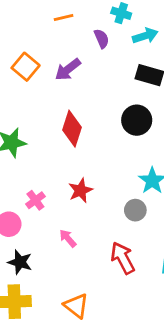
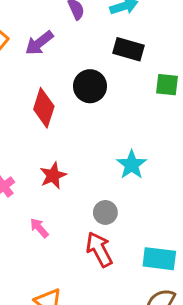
black circle: (137, 120) -> (90, 86), moved
gray circle: (135, 210) -> (105, 212), moved

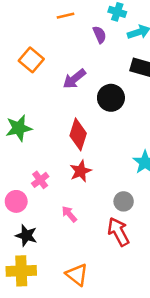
purple arrow: (39, 43) -> (74, 79), moved
red diamond: (44, 108) -> (78, 134), moved

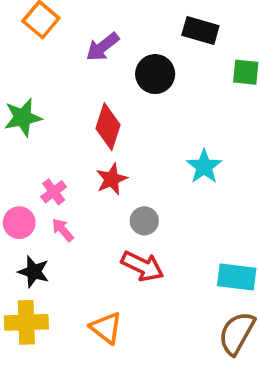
gray circle: (124, 201) -> (144, 221), moved
pink arrow: (69, 214) -> (63, 230), moved
red arrow: (119, 232) -> (142, 266), moved, turned 144

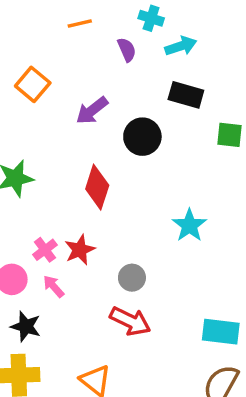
red star: (112, 179) -> (80, 250), moved

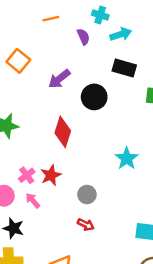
red arrow: (130, 321) -> (86, 225), size x0.6

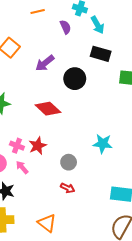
cyan arrow: (121, 34) -> (97, 25), turned 78
red diamond: (63, 132) -> (48, 109), turned -65
cyan star: (127, 158) -> (103, 144), moved, turned -30
pink cross: (27, 175) -> (17, 146), turned -32

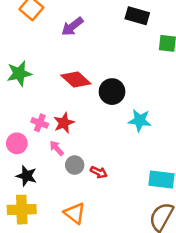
black circle: (75, 79) -> (112, 92), moved
gray circle: (69, 162) -> (75, 165), moved
pink arrow: (22, 167) -> (57, 148), moved

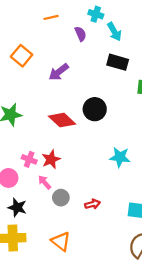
black circle: (112, 92) -> (95, 109), moved
red arrow: (99, 172) -> (93, 204), moved, turned -40

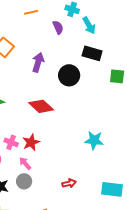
purple arrow: (59, 72) -> (38, 62), turned 144
black circle: (95, 109) -> (69, 75), moved
gray circle: (61, 198) -> (24, 181), moved

